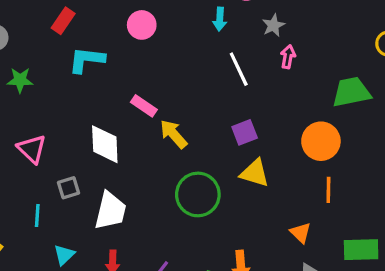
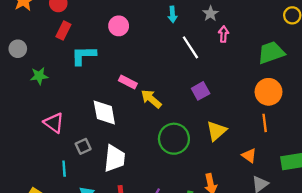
orange circle: (321, 141) -> (269, 92), moved
yellow triangle: (255, 173) -> (216, 131), moved, turned -50

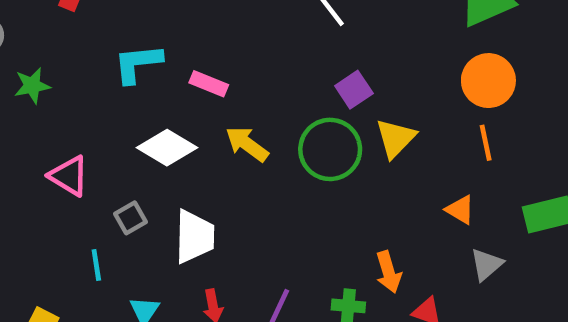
cyan L-shape: (84, 55) -> (138, 63), moved
yellow arrow: (151, 99) -> (247, 144), moved
white diamond: (104, 113) -> (167, 148), turned -44
yellow triangle: (216, 131) -> (396, 138), moved
green circle: (174, 139) -> (330, 149), moved

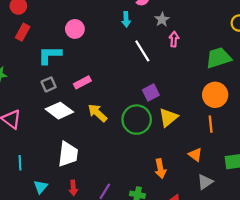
cyan L-shape: (138, 63) -> (50, 55), moved
pink rectangle: (209, 84) -> (82, 82), turned -56
gray square: (131, 218) -> (49, 84), moved
orange arrow: (389, 272) -> (160, 169), moved

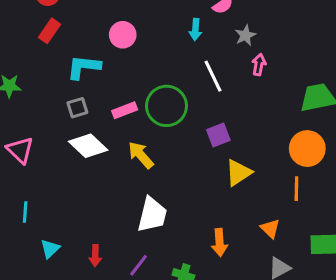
green circle: (137, 120) -> (167, 106), moved
white trapezoid: (68, 154) -> (152, 215), moved

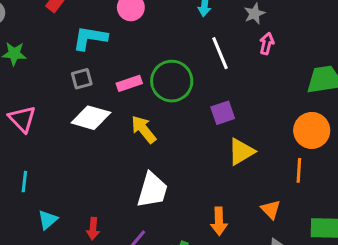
white diamond: (88, 146) -> (91, 118), turned -30

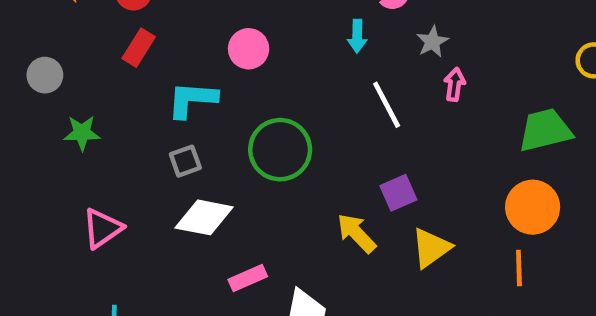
green circle: (172, 81) -> (280, 150), moved
pink rectangle: (129, 83) -> (248, 278), moved
pink triangle: (22, 119) -> (102, 228), turned 44
yellow arrow: (144, 129) -> (356, 233), moved

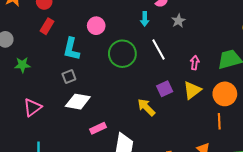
pink arrow: (454, 85) -> (195, 63), moved
cyan L-shape: (192, 100) -> (71, 49), turned -80
green circle: (280, 150) -> (122, 54), moved
yellow triangle: (431, 248) -> (192, 90), moved

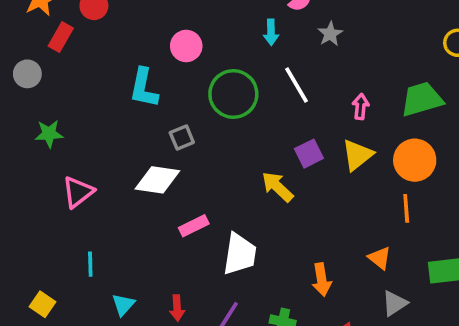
red rectangle: (47, 26) -> (61, 37), moved
green star: (22, 65) -> (49, 134), moved
gray square: (69, 77) -> (182, 137), moved

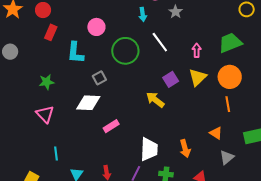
red rectangle: (61, 37) -> (51, 32), moved
green star: (49, 134) -> (47, 82), moved
pink triangle: (78, 192) -> (45, 114), turned -30
white trapezoid: (240, 254) -> (149, 149), moved

